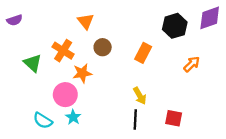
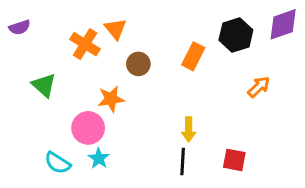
orange cross: (63, 51) -> (85, 44), moved
orange rectangle: (143, 53) -> (193, 56), moved
yellow arrow: (140, 96) -> (189, 129), turned 30

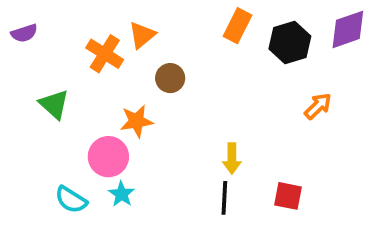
orange triangle: (116, 29) -> (142, 35), turned 30
orange rectangle: (193, 56) -> (238, 26), moved

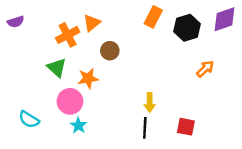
orange cross: (105, 54) -> (68, 35), turned 30
green triangle: (54, 104) -> (57, 68), moved
cyan semicircle: (71, 200) -> (29, 119), moved

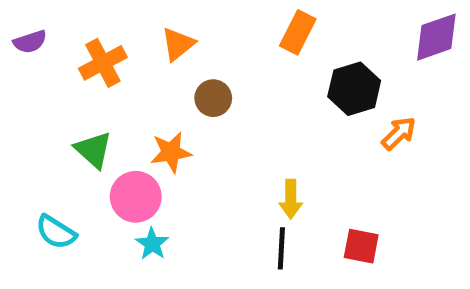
black hexagon: (187, 28) -> (354, 89), moved
orange cross: (68, 35) -> (103, 63), moved
green triangle: (57, 68) -> (93, 150), moved

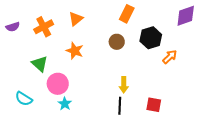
purple semicircle: (30, 42) -> (13, 27), moved
brown circle: (213, 98) -> (117, 42), moved
orange star: (171, 152) -> (75, 51), moved, turned 30

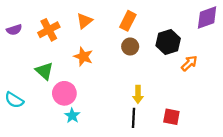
orange rectangle: (127, 14) -> (128, 21), moved
cyan semicircle: (24, 99) -> (14, 100), moved

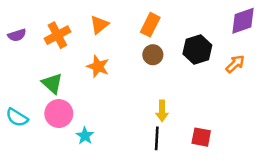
orange arrow: (189, 63) -> (235, 64), moved
pink circle: (64, 93) -> (59, 114), moved

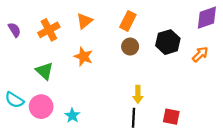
purple semicircle: (17, 35) -> (14, 30), turned -104
pink circle: (59, 114) -> (41, 107), moved

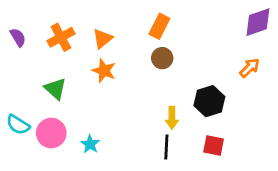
orange triangle: (84, 21) -> (103, 39), moved
black hexagon: (168, 42) -> (209, 101), moved

